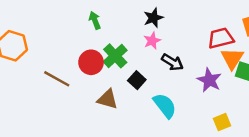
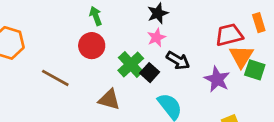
green cross: (115, 56) -> (131, 64), moved
red circle: (91, 62) -> (92, 46), moved
black square: (137, 80) -> (150, 73), moved

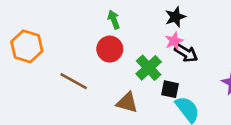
black arrow: (178, 60) -> (186, 53), moved
black square: (150, 73) -> (170, 89), moved, turned -30

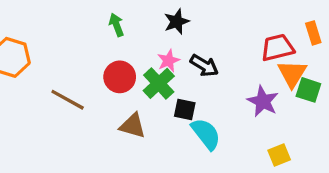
black star: (175, 17) -> (177, 22), moved
pink star: (174, 41) -> (168, 61), moved
red circle: (110, 49) -> (120, 77), moved

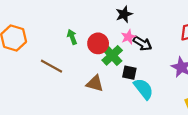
green arrow: (116, 25) -> (72, 37), moved
pink star: (168, 61) -> (128, 37), moved
red circle: (120, 77) -> (98, 43), moved

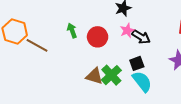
green cross: (112, 55) -> (111, 75), moved
brown line: (52, 66) -> (37, 45), moved
black square: (129, 73) -> (137, 63), moved, turned -32

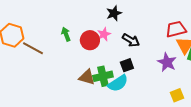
pink star: (127, 30) -> (104, 34), moved
green cross: (111, 75) -> (103, 76), turned 30
cyan semicircle: (142, 81) -> (118, 83), moved, turned 95

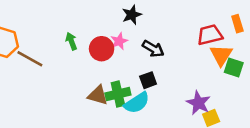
purple star: (167, 62) -> (198, 103), moved

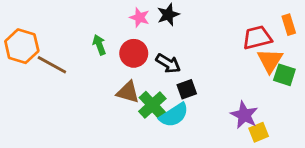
pink star: (119, 41) -> (139, 17), moved, turned -30
black arrow: (153, 49) -> (168, 63), moved
green cross: (118, 94) -> (152, 105), turned -30
brown triangle: (98, 95) -> (128, 92), moved

